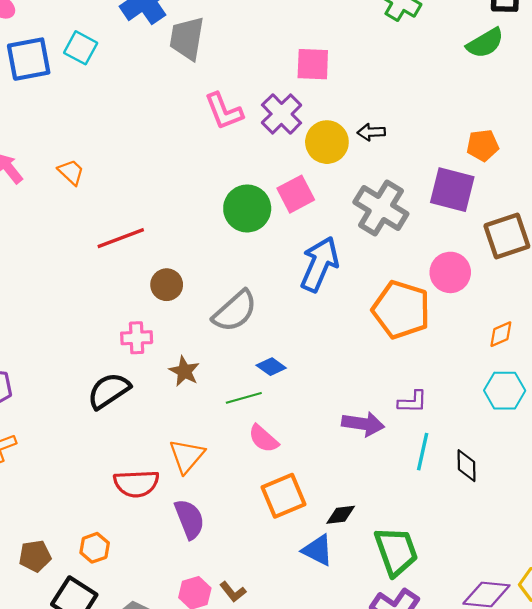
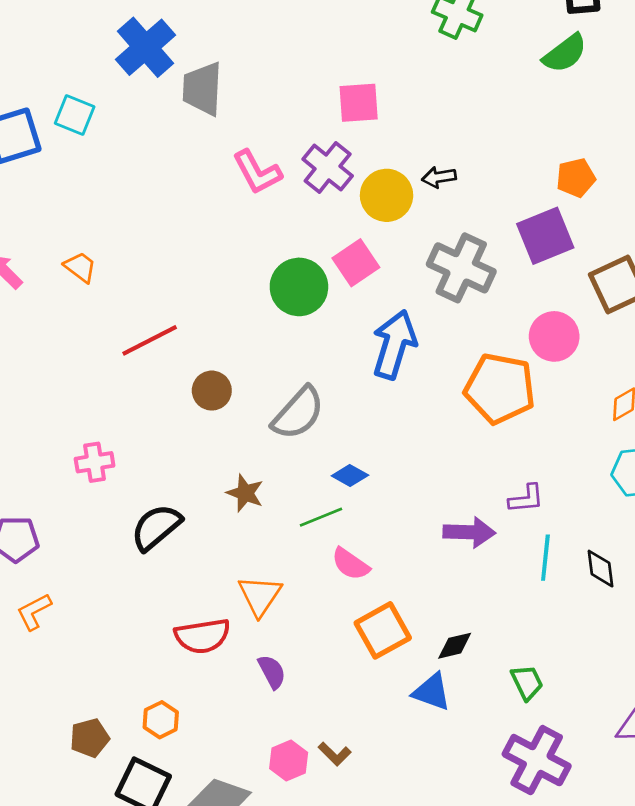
purple square: (452, 190) -> (545, 236), turned -30
pink cross: (137, 338) -> (95, 462), moved
purple semicircle: (190, 519) -> (272, 672), size x0.7
green trapezoid: (396, 551) -> (527, 682), size x0.6

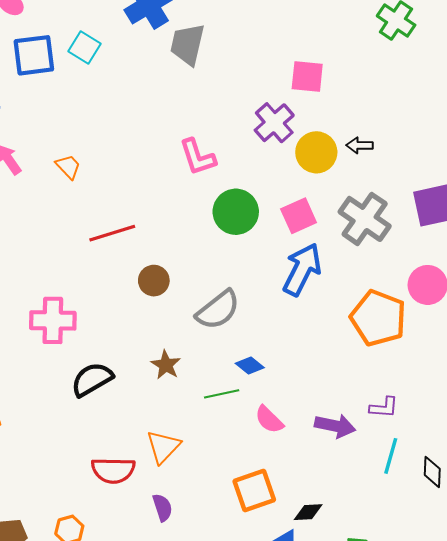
pink L-shape: (257, 172) -> (198, 157), moved
pink square: (356, 263) -> (299, 216), moved
pink cross: (95, 462) -> (53, 320), size x1.5
pink semicircle: (350, 564) -> (269, 420), moved

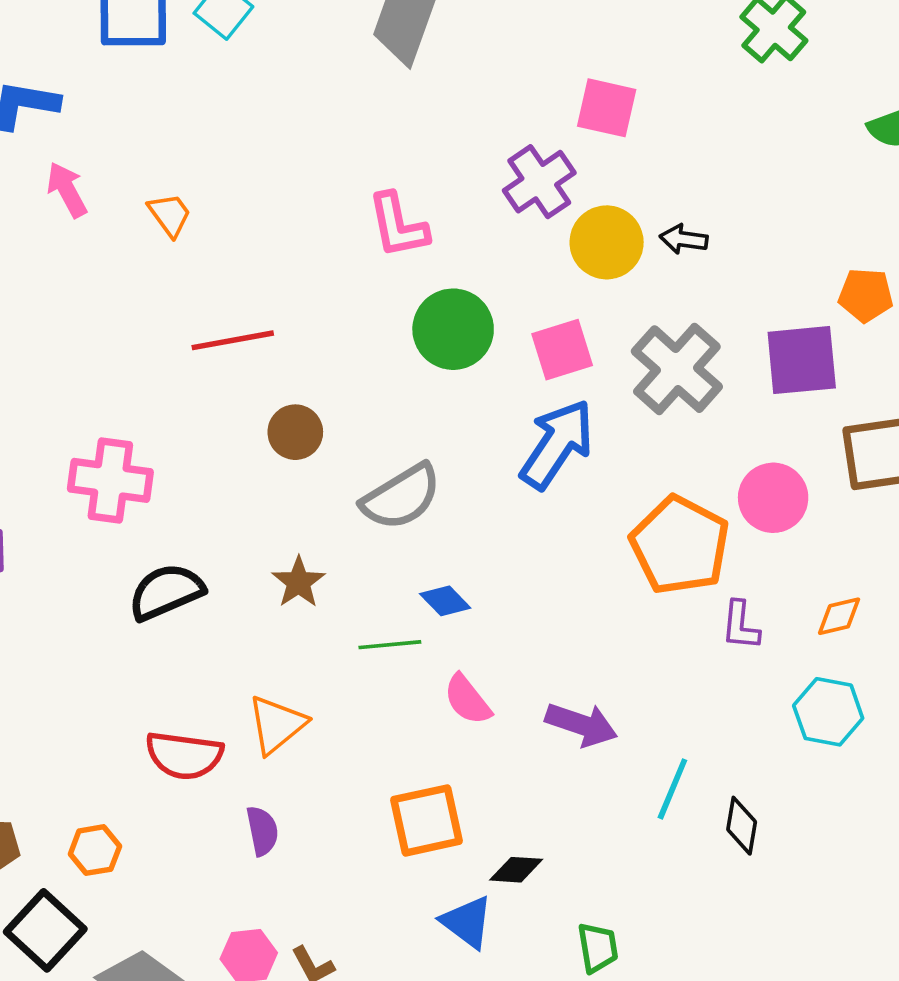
purple L-shape: (384, 407) -> (740, 625), moved, turned 84

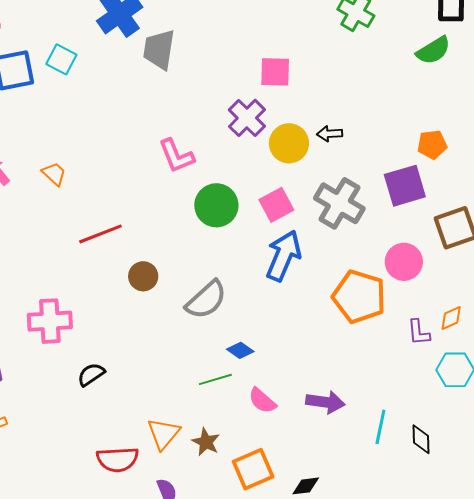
brown star: (299, 582) -> (206, 442), moved
black semicircle: (166, 592) -> (91, 374), size x0.7
purple L-shape: (740, 625) -> (419, 332), moved

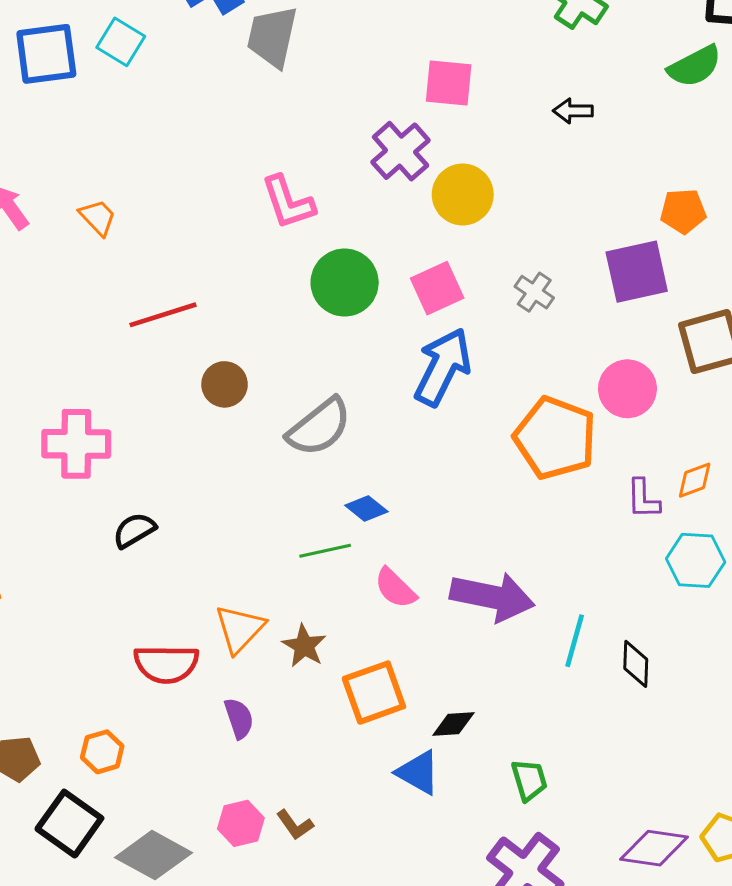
black arrow: (330, 134) -> (573, 111), moved
gray cross: (339, 203) -> (534, 292), size x0.5
purple arrow: (325, 402) -> (492, 597), size x1.4

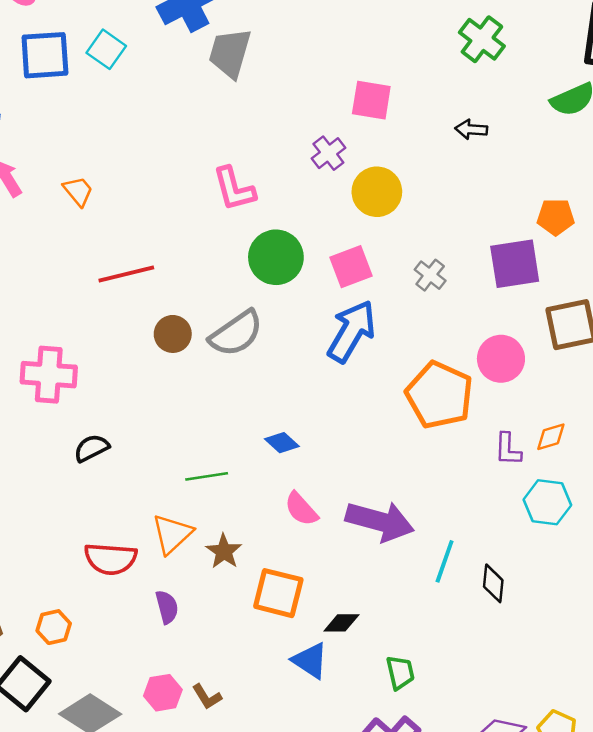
purple cross: (401, 151) -> (328, 153), size x0.7
gray semicircle: (319, 427) -> (236, 333), moved
green line: (325, 551) -> (207, 476), moved
orange square: (374, 693) -> (278, 593), turned 30

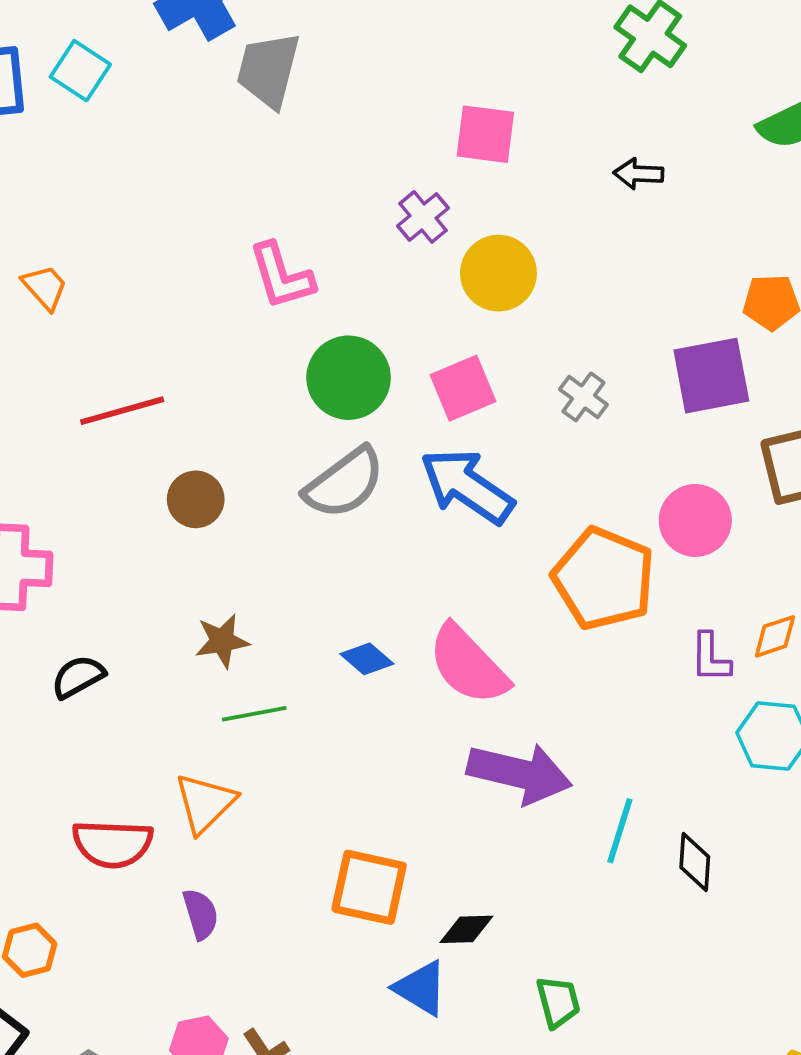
blue arrow: (352, 331) -> (467, 486), turned -84
gray semicircle: (236, 333) -> (344, 483), moved
pink semicircle: (301, 509) -> (468, 665), moved, size x1.6
brown star: (224, 551) -> (222, 641), moved, turned 30

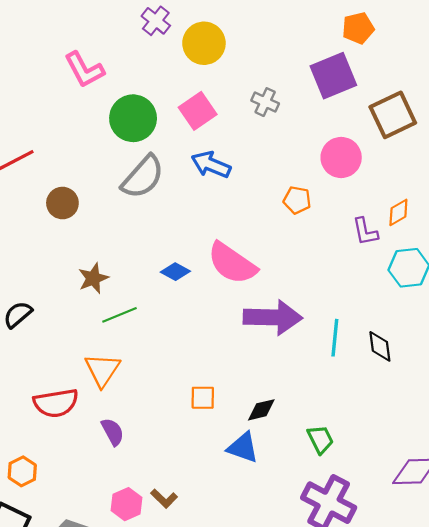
blue arrow: (467, 486) -> (211, 165), size x0.7
orange pentagon: (604, 579) -> (297, 200), size x0.5
orange square: (369, 887) -> (203, 398), size x0.6

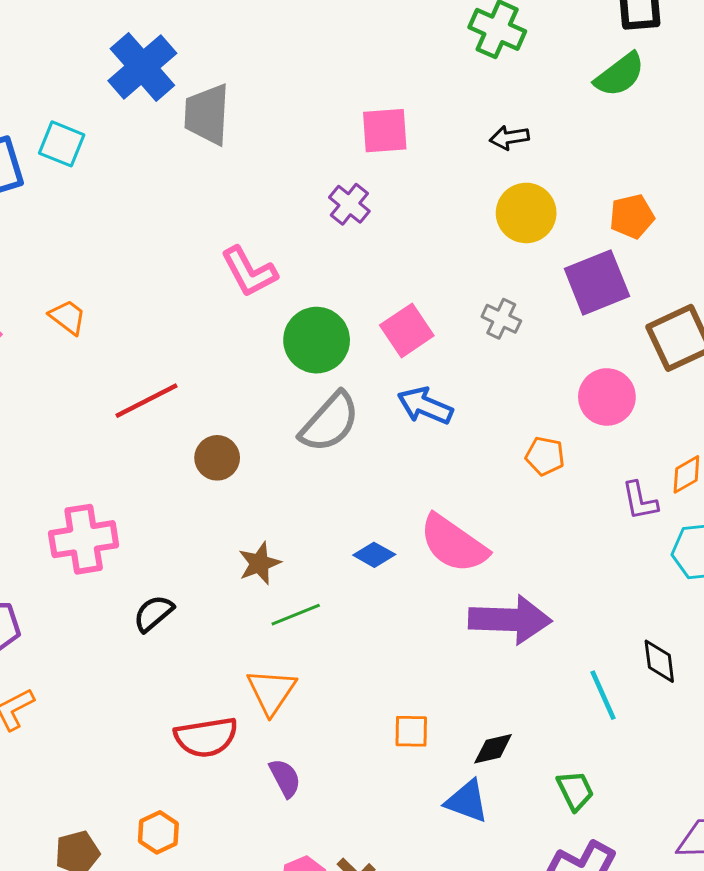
yellow circle: (204, 43) -> (526, 213), moved
cyan line: (335, 338) -> (603, 695), moved, turned -30

